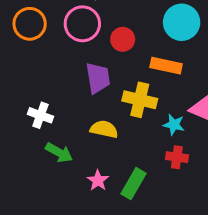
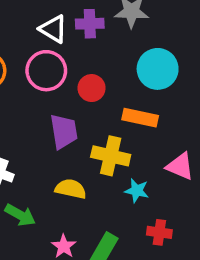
cyan star: (174, 125) -> (137, 191), moved
red cross: (177, 157) -> (159, 232), moved

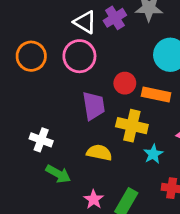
purple cross: (90, 24) -> (115, 18), turned -30
red circle: (92, 88) -> (125, 83), moved
cyan star: (137, 191) -> (153, 154), turned 30

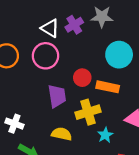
yellow cross: (132, 126) -> (88, 112), turned -30

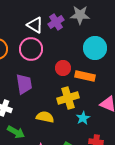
purple trapezoid: (57, 96) -> (24, 84), moved

